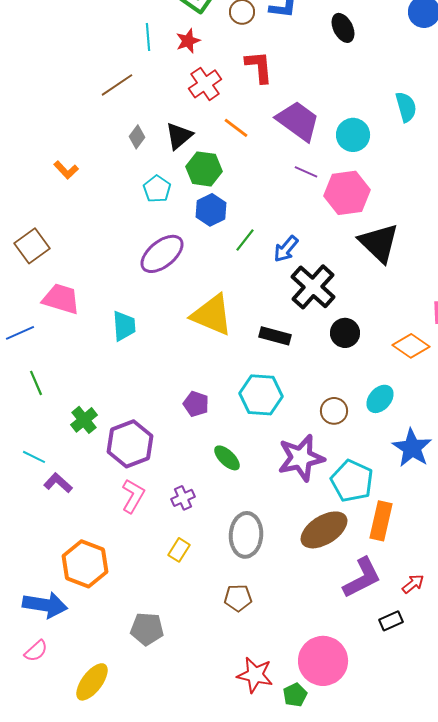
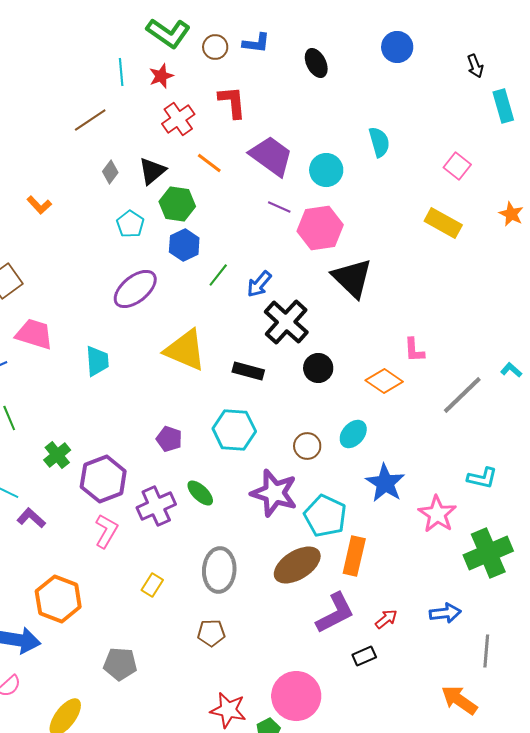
purple star: (301, 458) -> (274, 493), turned 30
purple cross: (183, 498) -> (156, 506), moved, size x1.6

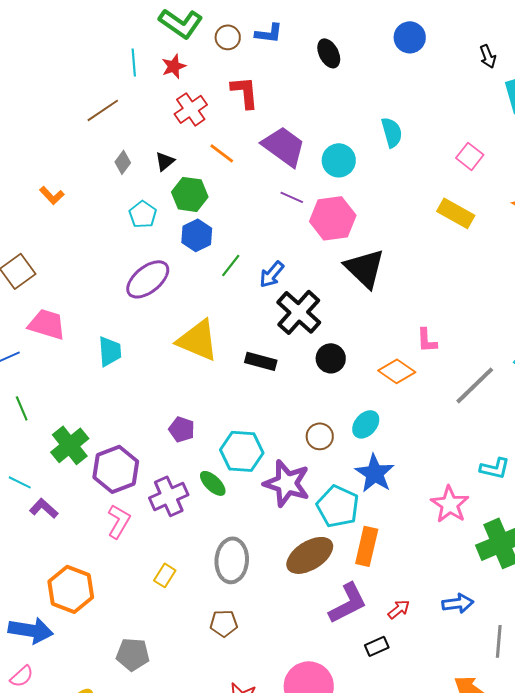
black triangle: (152, 171) -> (165, 161), size x0.7
cyan hexagon: (234, 430) -> (242, 451), moved
green cross: (57, 455) -> (70, 445), size x1.4
blue star: (385, 483) -> (375, 473), moved

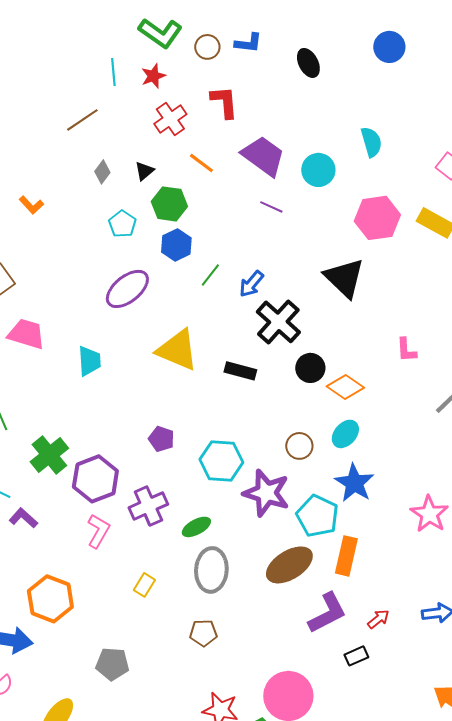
pink hexagon: (333, 218) -> (377, 218), moved
orange diamond: (397, 371) -> (345, 387), moved
green ellipse: (213, 483) -> (196, 527), moved, turned -72

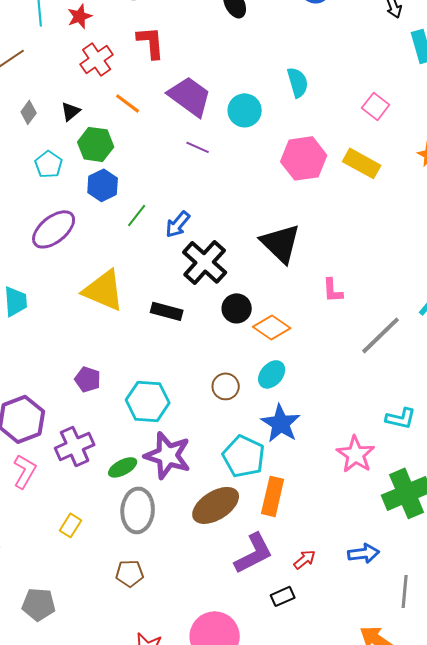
black triangle: (344, 278) -> (281, 243), moved
purple star: (266, 493) -> (168, 455), moved

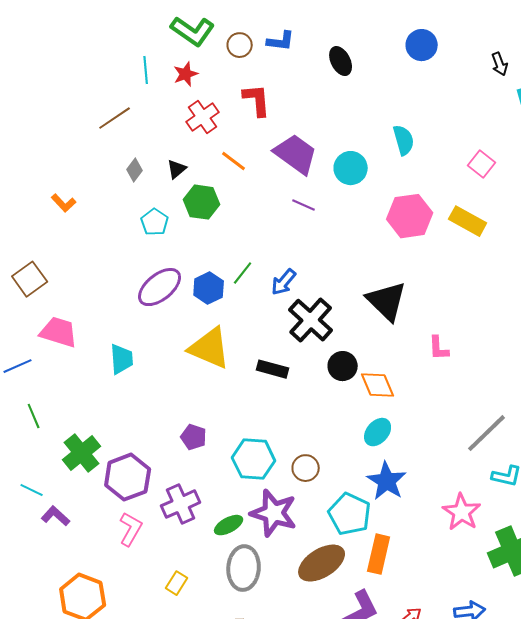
blue hexagon: (103, 185) -> (209, 288), moved
orange diamond: (272, 327) -> (378, 385), turned 33
gray line: (381, 335) -> (487, 433), moved
brown circle: (226, 386) -> (306, 468), moved

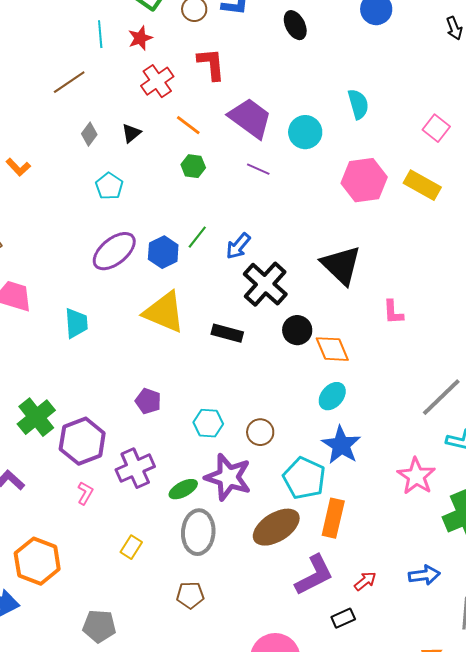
green hexagon: (202, 202) -> (193, 166), moved, size x0.7
cyan hexagon: (254, 459) -> (208, 423), size x0.7
pink L-shape: (131, 529) -> (85, 493), size x0.7

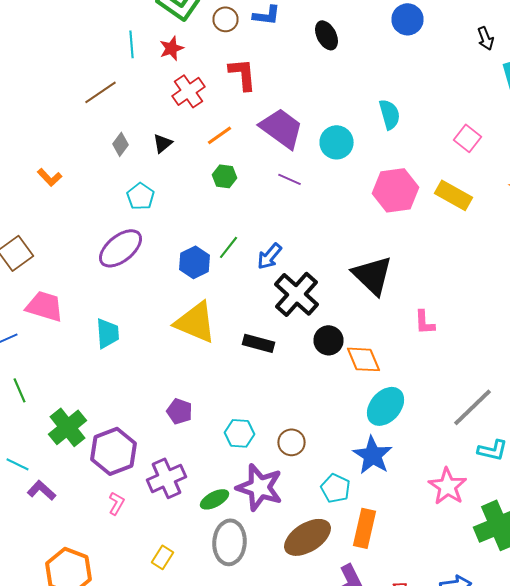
orange line: (188, 125) -> (220, 135), turned -72
purple ellipse: (114, 251) -> (120, 248), moved
cyan ellipse: (332, 396) -> (386, 406), moved, size x1.4
cyan pentagon: (304, 478) -> (336, 488), size x0.7

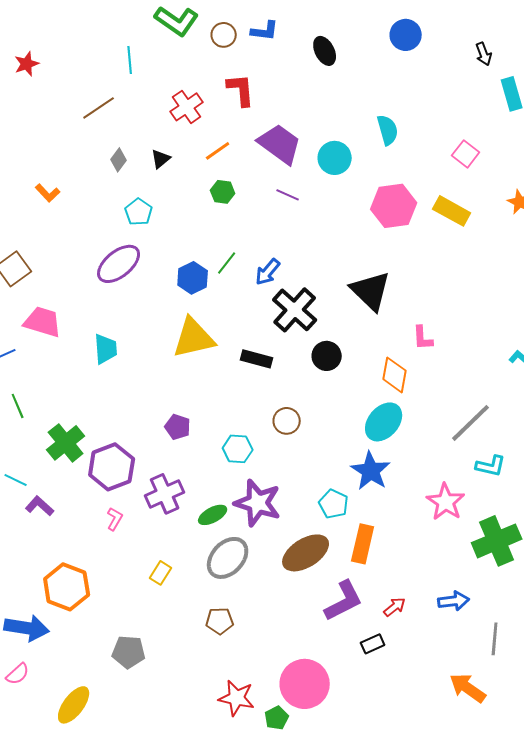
red star: (172, 48) -> (27, 64), moved
yellow triangle: (196, 322) -> (194, 338), turned -36
orange diamond: (364, 359) -> (395, 375), moved, turned 33
brown circle: (292, 442) -> (287, 421), moved
gray ellipse: (230, 542) -> (228, 558), turned 39

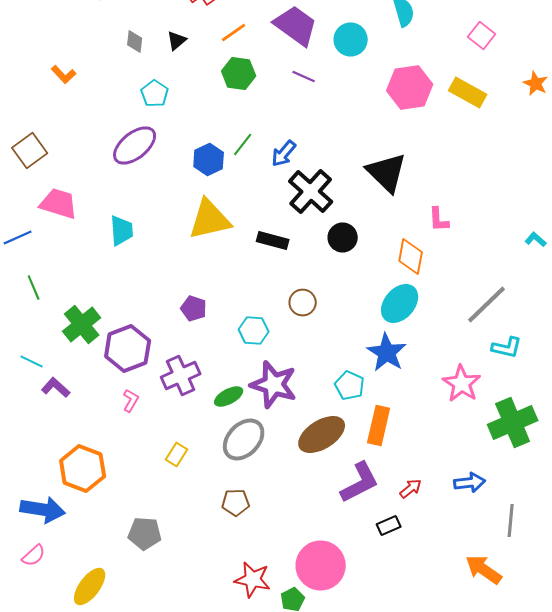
gray diamond: (119, 160) -> (135, 42), turned -30
green hexagon: (223, 192) -> (239, 74), size x1.4

